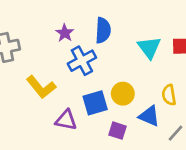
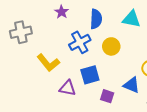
purple star: (65, 33) -> (61, 12), moved
cyan triangle: (149, 47) -> (132, 19), moved, turned -42
yellow circle: (123, 94) -> (111, 46), moved

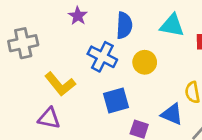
blue cross: (80, 42) -> (102, 57), turned -35
purple triangle: (68, 88) -> (49, 118), moved

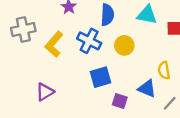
yellow L-shape: (60, 84) -> (54, 44), moved, turned 80
purple triangle: (49, 118) -> (45, 92), turned -42

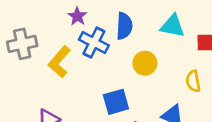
blue cross: (89, 41) -> (94, 43), moved
yellow semicircle: (164, 70) -> (193, 81), moved

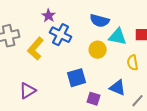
blue semicircle: (124, 26) -> (100, 21), moved, turned 102
cyan triangle: (173, 26) -> (118, 37), moved

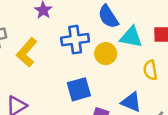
blue semicircle: (100, 21) -> (108, 17), turned 42
blue cross: (61, 35) -> (75, 40), moved, turned -35

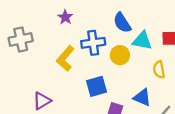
yellow L-shape: (27, 52) -> (65, 58), moved

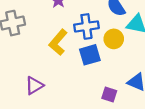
blue square: (97, 86) -> (90, 55), moved

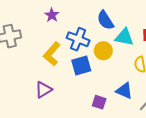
blue cross: (86, 26) -> (78, 39), turned 30
purple triangle: (34, 85) -> (43, 90), moved

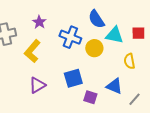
purple star: (52, 15) -> (39, 22), moved
yellow L-shape: (52, 54) -> (32, 51), moved
blue square: (81, 65) -> (73, 78), moved

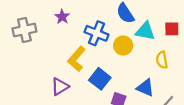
yellow L-shape: (32, 51) -> (77, 59), moved
blue square: (73, 78) -> (100, 79), turned -36

